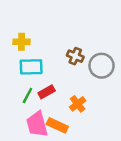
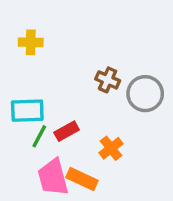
yellow cross: (21, 42) -> (31, 42), moved
cyan rectangle: (31, 67) -> (27, 111), moved

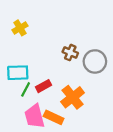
yellow cross: (31, 42) -> (20, 28), turned -32
orange cross: (111, 148) -> (73, 97), size x1.5

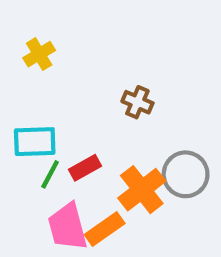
gray circle: (95, 61) -> (186, 174), moved
orange rectangle: (54, 117) -> (105, 229), turned -60

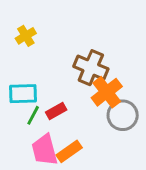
brown cross: (137, 102) -> (91, 68), size x1.6
orange cross: (142, 190) -> (107, 92), moved

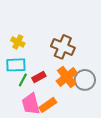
yellow cross: (26, 36) -> (18, 42), moved, turned -32
orange cross: (107, 92) -> (67, 77), moved

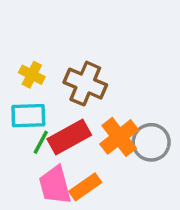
brown cross: (63, 47) -> (85, 84), moved
red rectangle: (39, 77) -> (69, 137), size x1.6

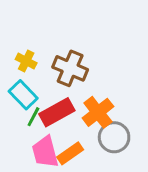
cyan rectangle: (28, 116) -> (23, 95), turned 48
gray circle: (151, 142) -> (114, 137), moved

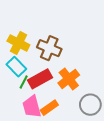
yellow cross: (26, 61) -> (18, 43), size x1.5
gray circle: (114, 137) -> (90, 105), moved

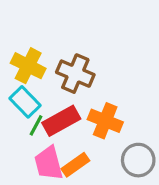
orange cross: (69, 79) -> (105, 121), turned -30

